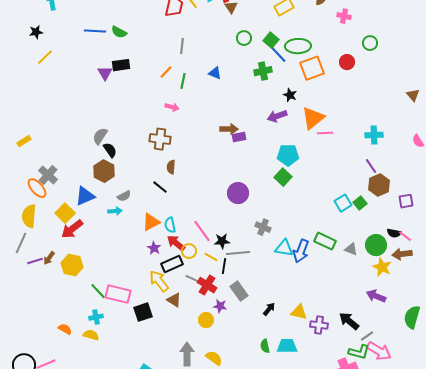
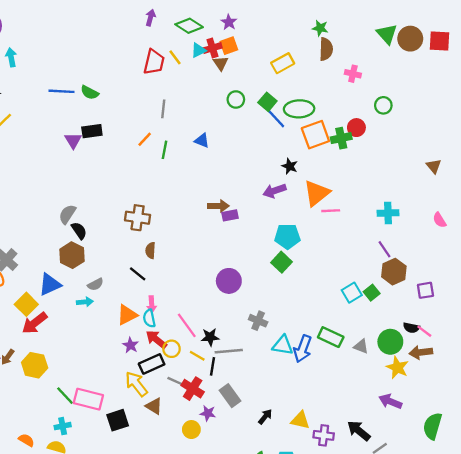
green cross: (263, 71) -> (341, 138), moved
pink arrow: (172, 107) -> (152, 304), moved, turned 72

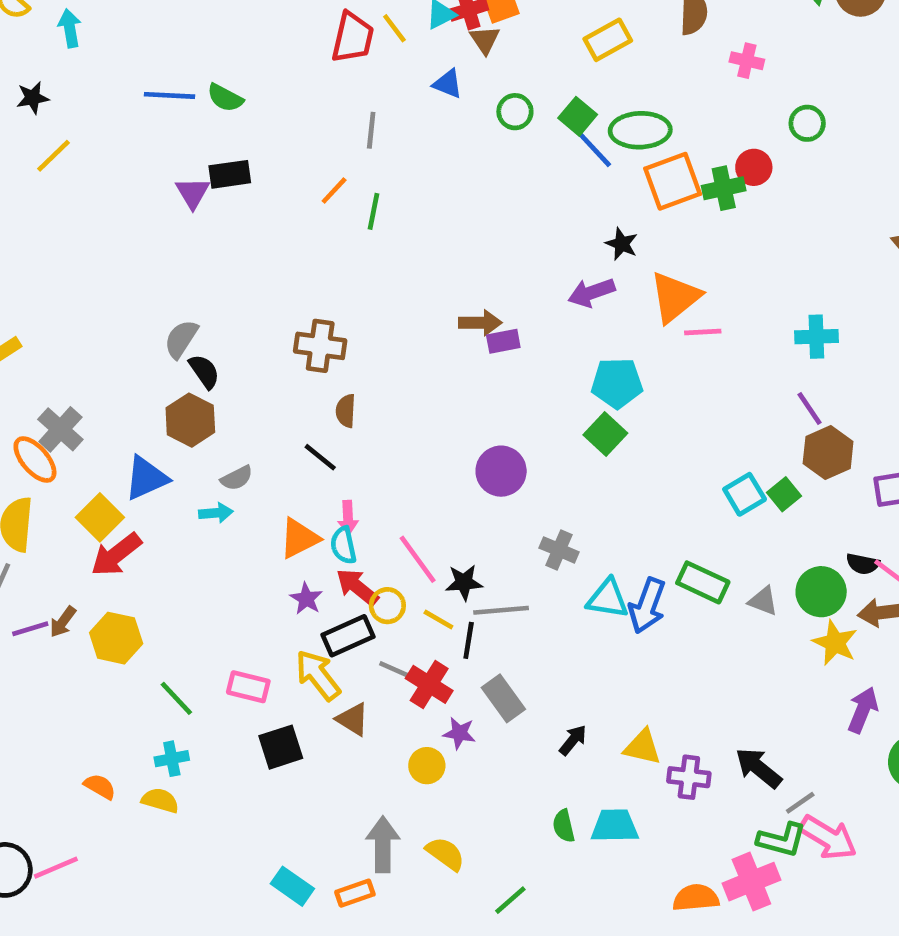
blue triangle: (202, 140) -> (448, 84), moved
pink rectangle: (88, 399) -> (248, 687), moved, size x0.7
purple arrow: (390, 401) -> (863, 710), moved, turned 90

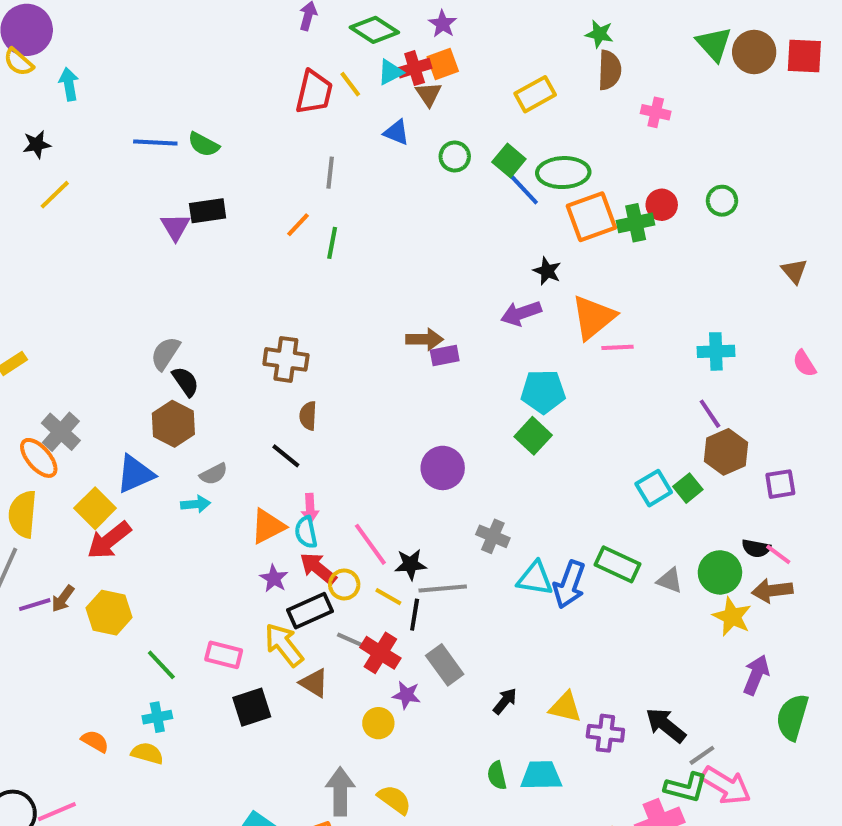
green circle: (807, 123) -> (722, 201), moved

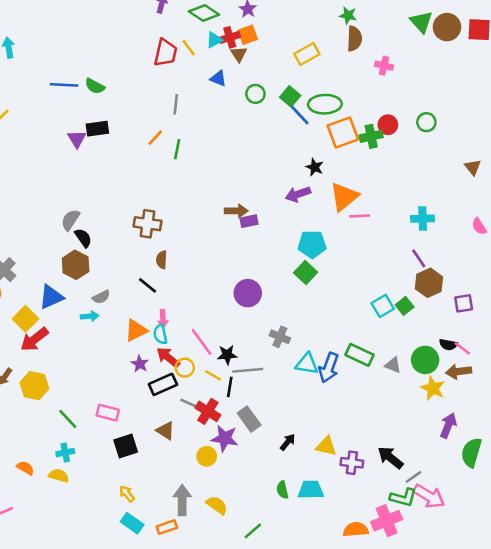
yellow arrow: (284, 645) -> (127, 494), moved, size x0.6
purple star: (406, 695) -> (225, 438), size x1.5

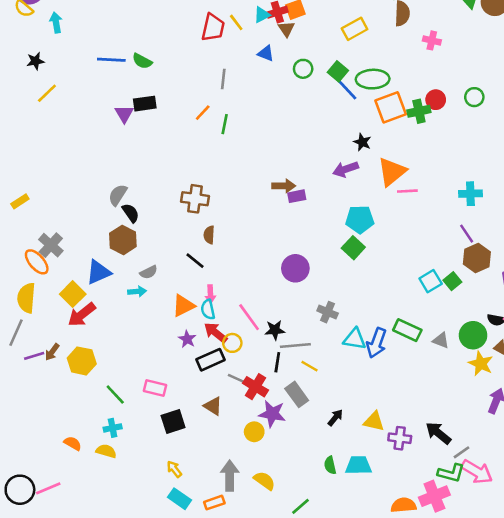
yellow line: (213, 375) -> (310, 366), moved

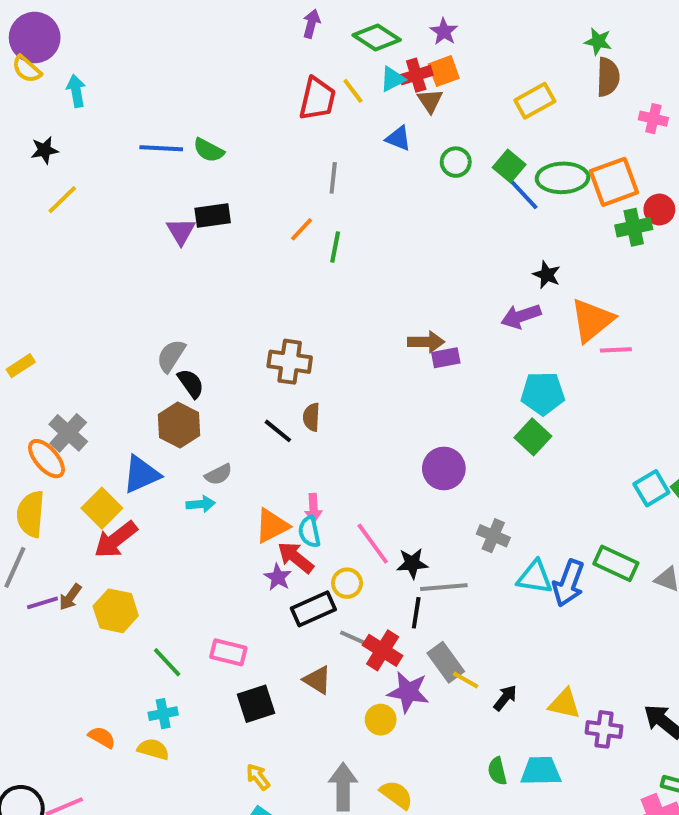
orange square: (391, 107) -> (614, 182), moved
black line: (195, 261) -> (278, 431), moved
red arrow: (216, 333) -> (296, 557), moved
yellow line: (310, 366) -> (466, 680), moved

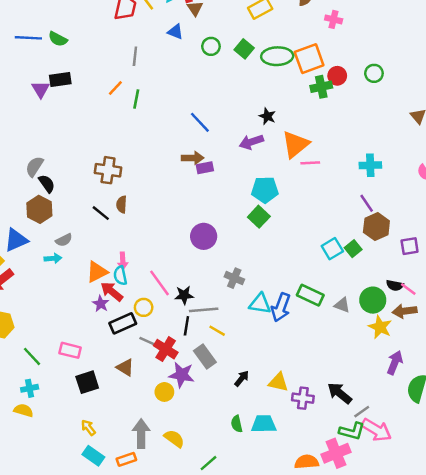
blue line: (523, 194) -> (200, 122), moved
yellow line: (466, 680) -> (217, 331), moved

